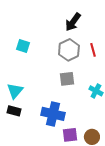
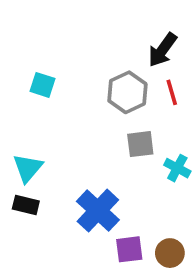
black arrow: (73, 22) -> (163, 50), moved
gray square: (67, 79) -> (140, 144), moved
blue cross: (53, 114) -> (98, 211), turned 30

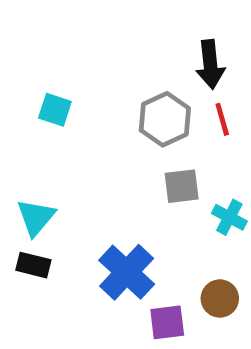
black arrow: (163, 50) -> (210, 64), turned -42
brown circle: (170, 253) -> (220, 298), moved

